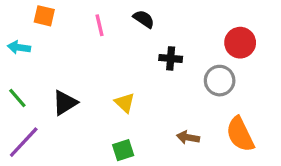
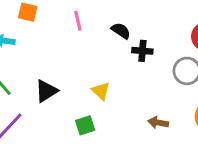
black semicircle: (144, 19) -> (121, 31), moved
green square: (123, 150) -> (85, 125), moved

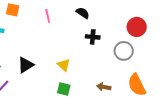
black semicircle: (121, 31) -> (83, 13), moved
green square: (85, 125) -> (64, 89), moved, turned 32

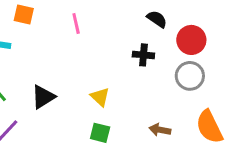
black semicircle: (83, 13) -> (157, 19), moved
red circle: (137, 27) -> (191, 40), moved

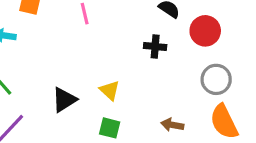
gray circle: (190, 76) -> (216, 79), moved
black triangle: (43, 97) -> (64, 100), moved

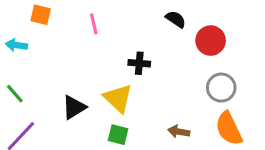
black cross: (155, 47) -> (139, 63), moved
yellow triangle: (110, 90) -> (118, 98), size x1.5

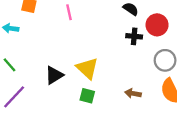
black cross: (139, 63) -> (134, 36), moved

